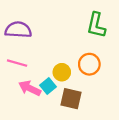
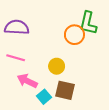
orange circle: (89, 64) -> (74, 35), moved
cyan square: (48, 86) -> (44, 97), moved

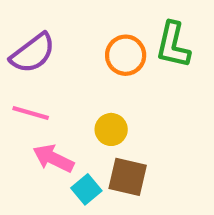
purple semicircle: (17, 27) -> (33, 53), turned 140
orange circle: (74, 35) -> (126, 55), moved

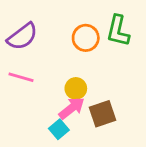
pink arrow: (53, 158) -> (72, 108), moved, turned 116
brown square: (128, 177) -> (103, 114), moved, turned -32

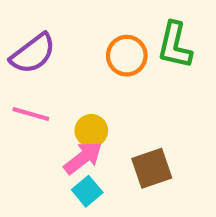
yellow circle: (76, 88) -> (91, 131), moved
pink arrow: (72, 108) -> (83, 158), moved

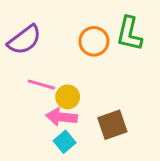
pink line: (31, 114) -> (41, 85), moved
pink arrow: (83, 158) -> (61, 117), turned -136

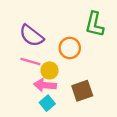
purple semicircle: (24, 40) -> (31, 36), moved, turned 75
orange circle: (94, 41) -> (70, 48), moved

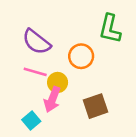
pink arrow: (45, 85) -> (52, 100), turned -75
cyan square: (47, 103) -> (31, 120), moved

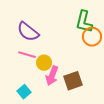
orange circle: (81, 56) -> (92, 37), moved
pink arrow: (52, 100) -> (52, 76), moved

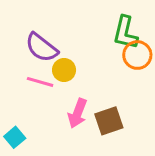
yellow circle: (44, 63) -> (64, 70), moved
cyan square: (24, 92) -> (15, 137), moved

